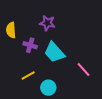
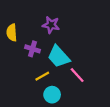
pink line: (84, 69) -> (77, 75), moved
yellow line: (28, 75) -> (42, 76), moved

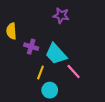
purple star: (51, 25) -> (61, 16), moved
yellow line: (42, 76) -> (40, 73), turned -40

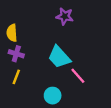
purple cross: (31, 47) -> (16, 54), moved
yellow line: (40, 73) -> (16, 77), moved

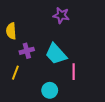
purple cross: (16, 54) -> (27, 51), moved, turned -32
pink line: (78, 76) -> (74, 72), turned 42

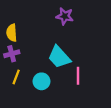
purple cross: (27, 51) -> (12, 54), moved
cyan circle: (50, 90) -> (42, 81), moved

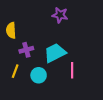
purple cross: (12, 54) -> (26, 50), moved
cyan trapezoid: (59, 57) -> (55, 53), turned 105

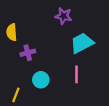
cyan trapezoid: (55, 53) -> (82, 43), moved
yellow line: (15, 71) -> (16, 95), moved

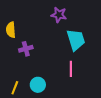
cyan trapezoid: (82, 43) -> (76, 40), turned 100
cyan circle: (41, 80) -> (38, 85), moved

